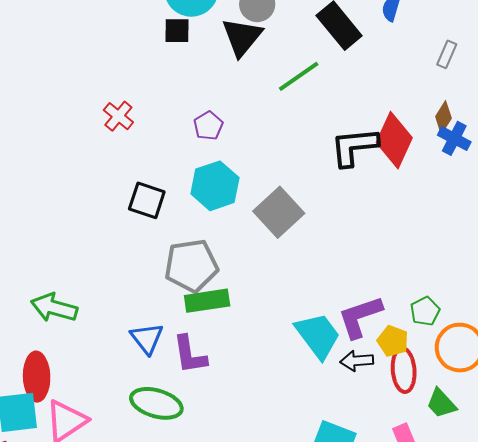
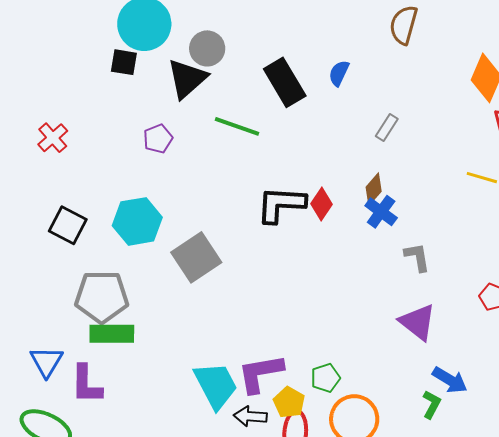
green line: (299, 76) -> (237, 126), turned 45
purple pentagon: (208, 126) -> (158, 139), moved
red diamond: (394, 140) -> (322, 204), size x0.6

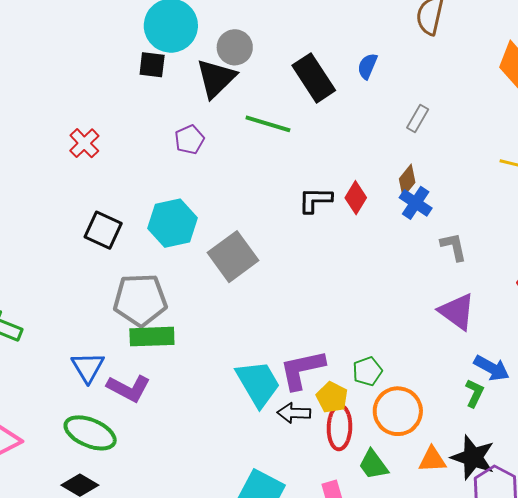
black L-shape: (281, 204) -> (315, 200), size x0.7
purple L-shape: (86, 384) -> (129, 388), turned -60

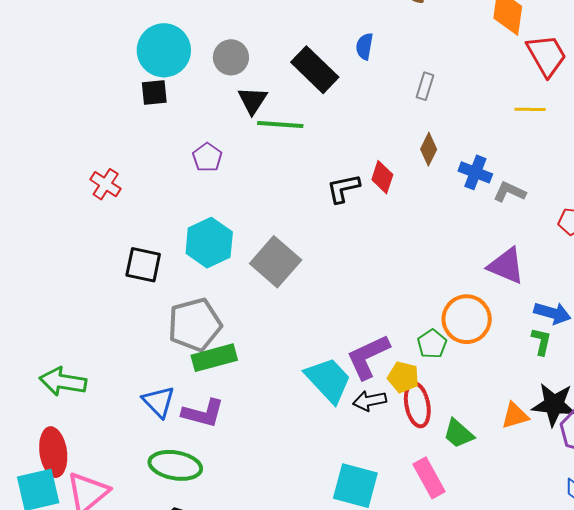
black triangle: (216, 78) -> (253, 100), moved, size x0.7
blue cross: (416, 203) -> (475, 172), moved
gray L-shape: (454, 247) -> (510, 192), moved, turned -40
orange circle: (398, 411) -> (467, 319), moved

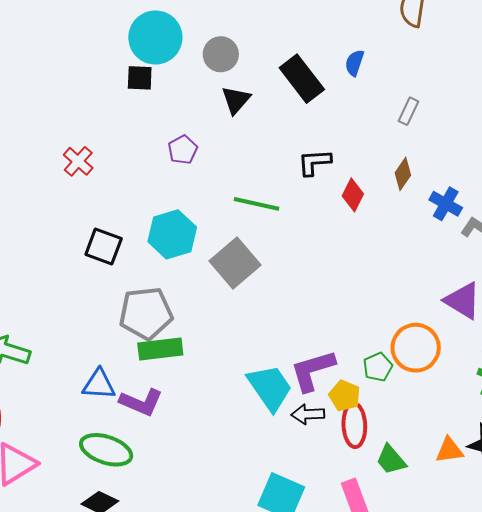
green line: (280, 125) -> (257, 204), moved
black L-shape: (343, 188) -> (314, 162), moved
blue triangle: (159, 402) -> (99, 384), turned -51

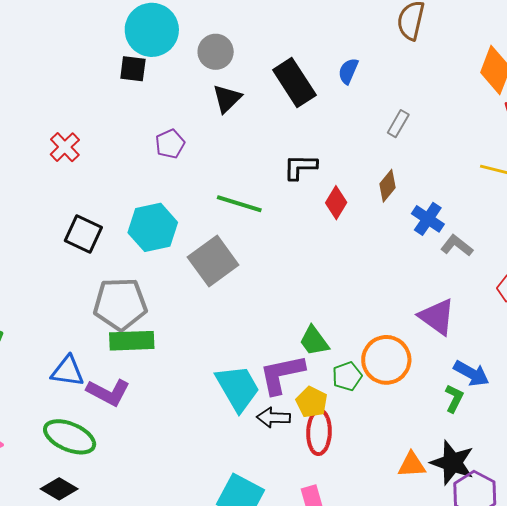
green trapezoid: (391, 460) -> (314, 341), moved

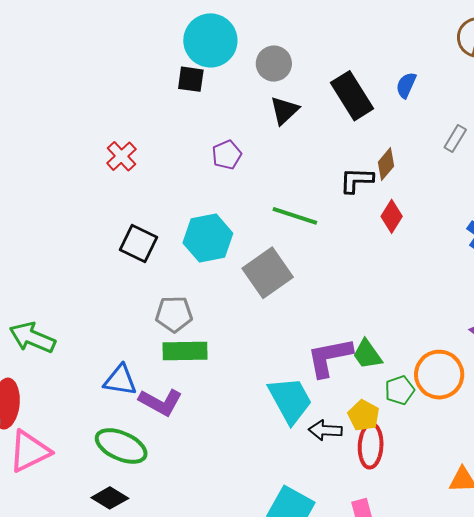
brown diamond: (388, 186) -> (386, 164), moved
gray pentagon: (120, 304) -> (174, 314), size x0.7
purple L-shape: (282, 374) -> (330, 357), moved

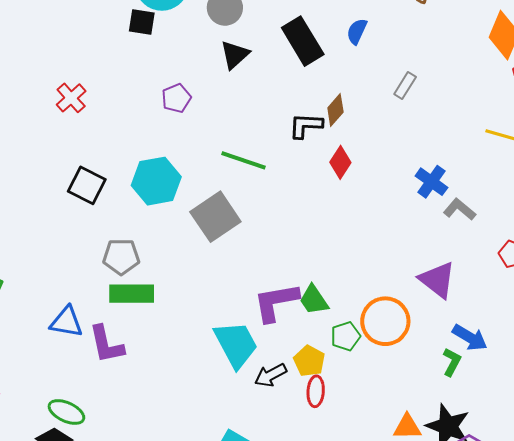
purple L-shape: (161, 402) -> (106, 344), turned 48
black arrow: (325, 430) -> (271, 375), turned -32
green ellipse: (121, 446) -> (66, 412), moved, size x0.7
red ellipse: (371, 446) -> (316, 391), size x0.7

